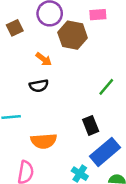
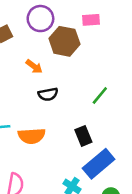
black semicircle: (39, 86) -> (48, 94), moved
orange semicircle: (44, 141) -> (32, 136), moved

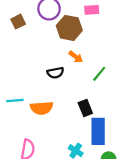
orange arrow: (34, 67) -> (76, 57), moved
blue rectangle: (99, 164) -> (98, 131), turned -50

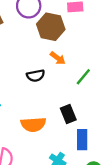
orange semicircle: (42, 108) -> (33, 124), moved
blue rectangle: (98, 131) -> (82, 140), size x0.7

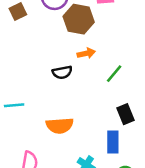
orange arrow: (58, 58) -> (86, 53), turned -49
black rectangle: (68, 114) -> (126, 114), moved

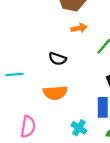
black semicircle: (62, 72) -> (57, 59), moved, turned 30

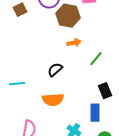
black semicircle: (57, 59) -> (55, 70), turned 119

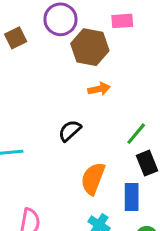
green line: (96, 59) -> (136, 134), moved
orange semicircle: (53, 100) -> (93, 178), moved, turned 115

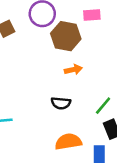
black semicircle: (70, 131) -> (61, 103), moved, turned -132
orange semicircle: (93, 178) -> (68, 142), turned 60

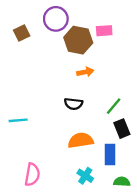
pink rectangle: (92, 15) -> (104, 31), moved

